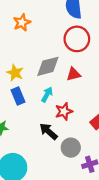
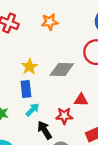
red triangle: (74, 74) -> (81, 100), moved
cyan arrow: (47, 94) -> (33, 110), moved

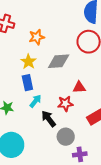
orange star: (50, 22) -> (37, 37), moved

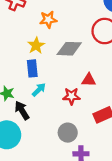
black arrow: (49, 119) -> (22, 110), moved

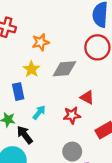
blue rectangle: (32, 68) -> (18, 92), moved
red triangle: (89, 80) -> (87, 97), turned 32

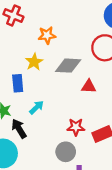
red triangle: (87, 97) -> (89, 87), moved, turned -32
red star: (72, 115) -> (76, 127), moved

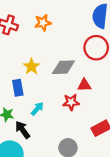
orange star: (47, 35) -> (43, 23), moved
red star: (76, 127) -> (71, 102), moved

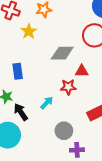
yellow star: (31, 66) -> (29, 31), moved
cyan arrow: (37, 109) -> (47, 103), moved

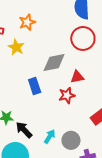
blue rectangle: (18, 71) -> (35, 86), moved
cyan arrow: (47, 103) -> (50, 137), moved

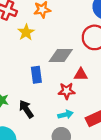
black arrow: (24, 130) -> (26, 109), moved
cyan arrow: (50, 137) -> (65, 115), moved, turned 32

